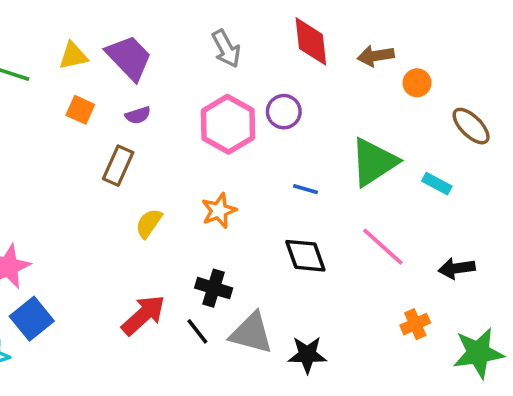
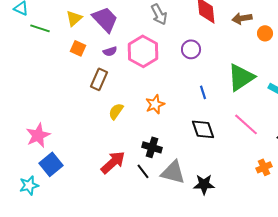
yellow triangle: (73, 56) -> (74, 18), turned -30
pink hexagon: (228, 124) -> (143, 51), moved
blue line: (305, 189) -> (203, 92), turned 56

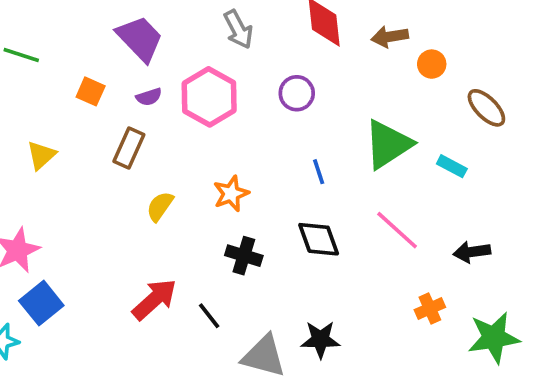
yellow triangle: (74, 18) -> (41, 155), moved
black cross: (152, 147) -> (244, 256), moved
gray triangle: (173, 172) -> (264, 356), moved

